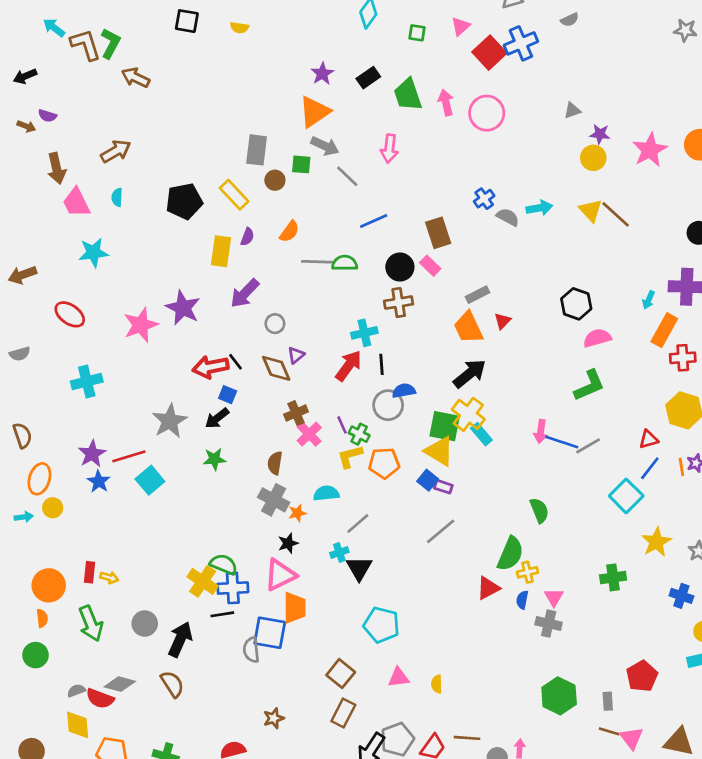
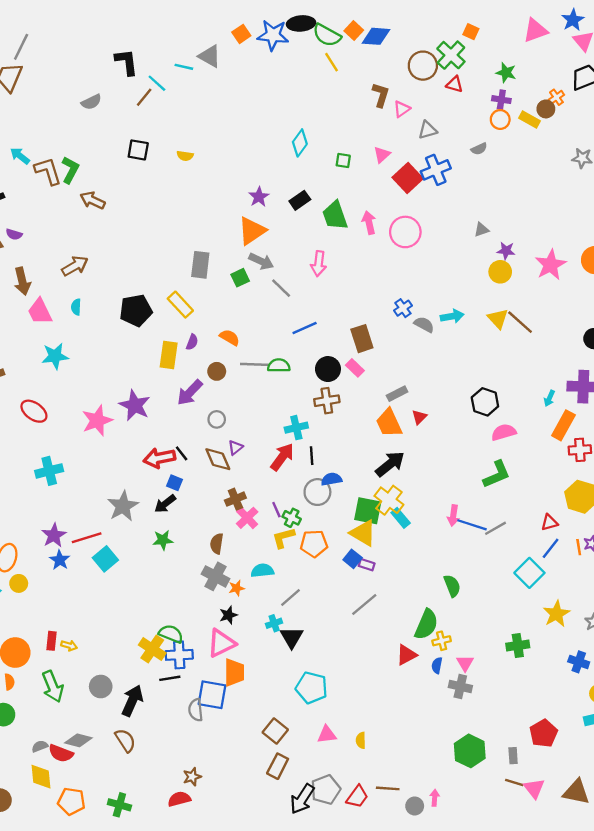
green square: (301, 164) -> (240, 278), turned -30
brown circle: (275, 180) -> (217, 371), moved
orange semicircle: (289, 232) -> (230, 337), turned -96
brown star: (274, 718) -> (192, 777), moved

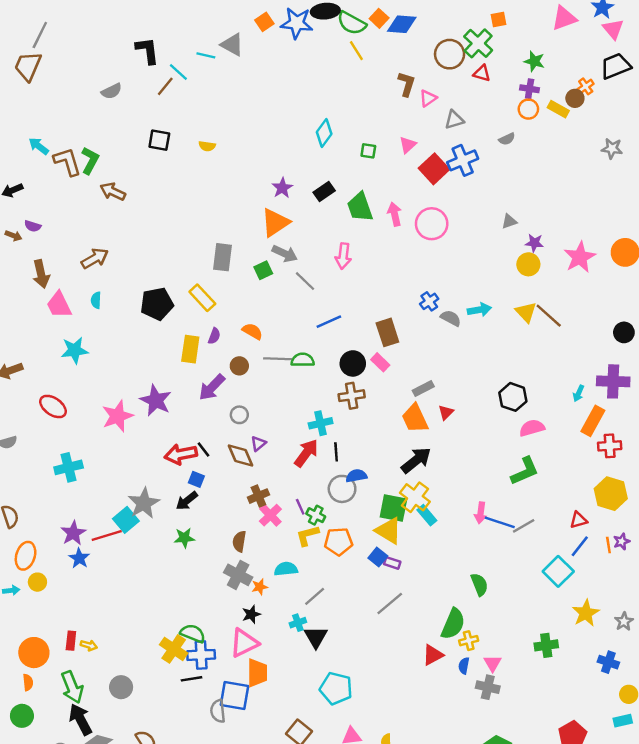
orange square: (471, 32) -> (499, 19), turned -35
cyan square: (105, 559) -> (126, 520), moved
black arrow: (132, 701) -> (80, 719), moved, turned -52

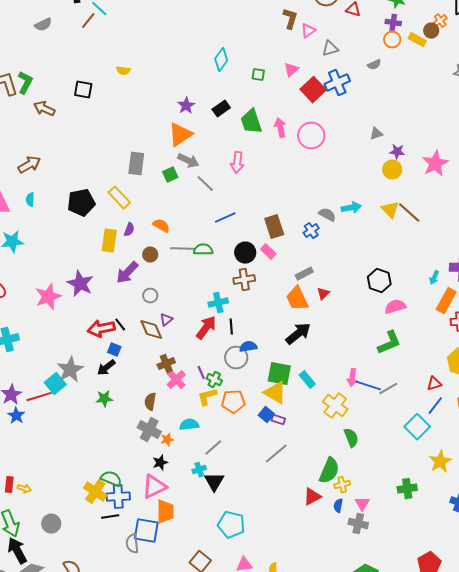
black square: (159, 140) -> (83, 90), moved
blue cross: (429, 301) -> (311, 231), moved
yellow cross: (415, 497) -> (335, 406), moved

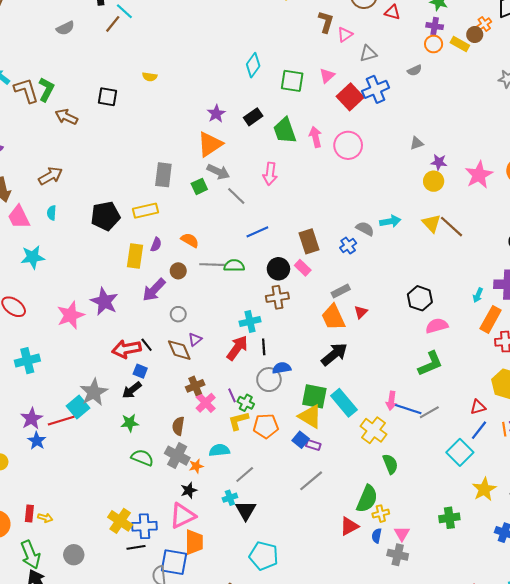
green square: (258, 75) -> (292, 81), size x1.6
yellow rectangle: (119, 198) -> (146, 211), turned -60
cyan rectangle: (307, 380) -> (344, 403), size x1.5
green semicircle: (111, 479) -> (142, 458), moved

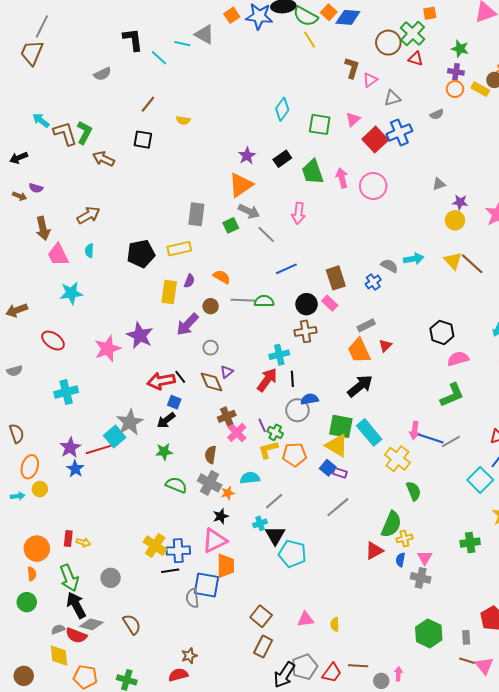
brown line: (113, 24) -> (148, 104), moved
cyan pentagon: (264, 556) -> (292, 554), moved

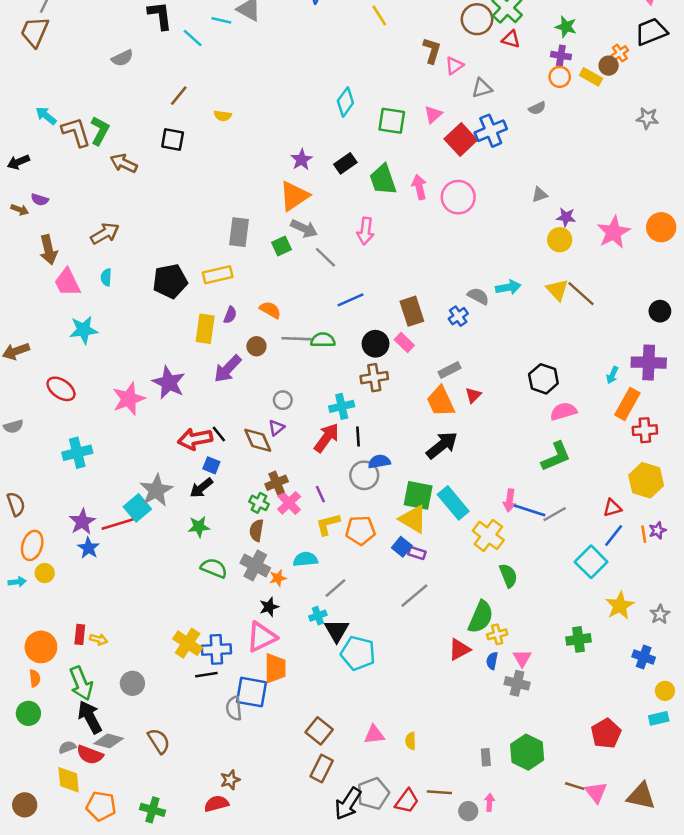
gray circle: (211, 348) -> (283, 400), moved
green cross: (275, 432) -> (259, 503), moved
gray rectangle: (466, 637) -> (486, 757), moved

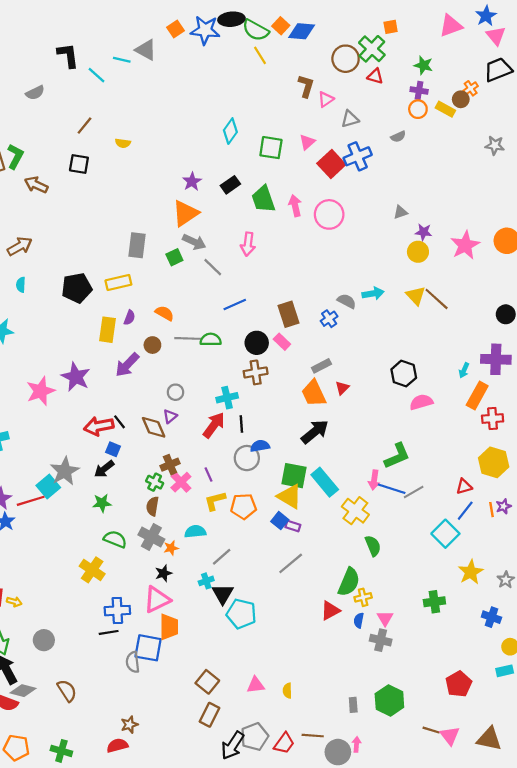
green L-shape: (556, 457) -> (397, 456), moved
yellow cross: (188, 643) -> (92, 570), moved
gray circle: (468, 811) -> (338, 752), size x1.5

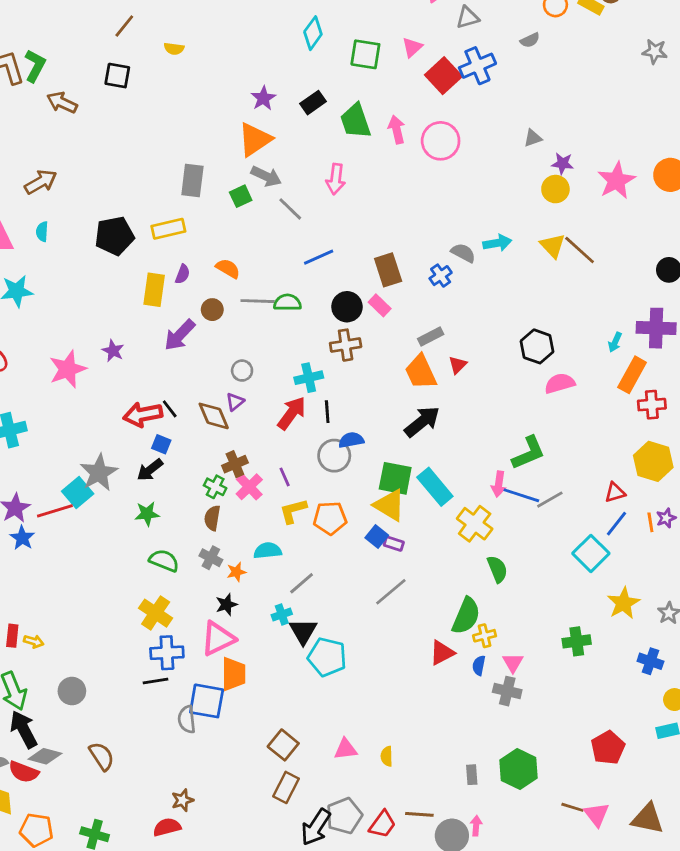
purple star: (76, 377) -> (113, 351), size x0.6
gray cross: (151, 537) -> (211, 558), size x0.7
yellow cross: (92, 570) -> (156, 613), moved

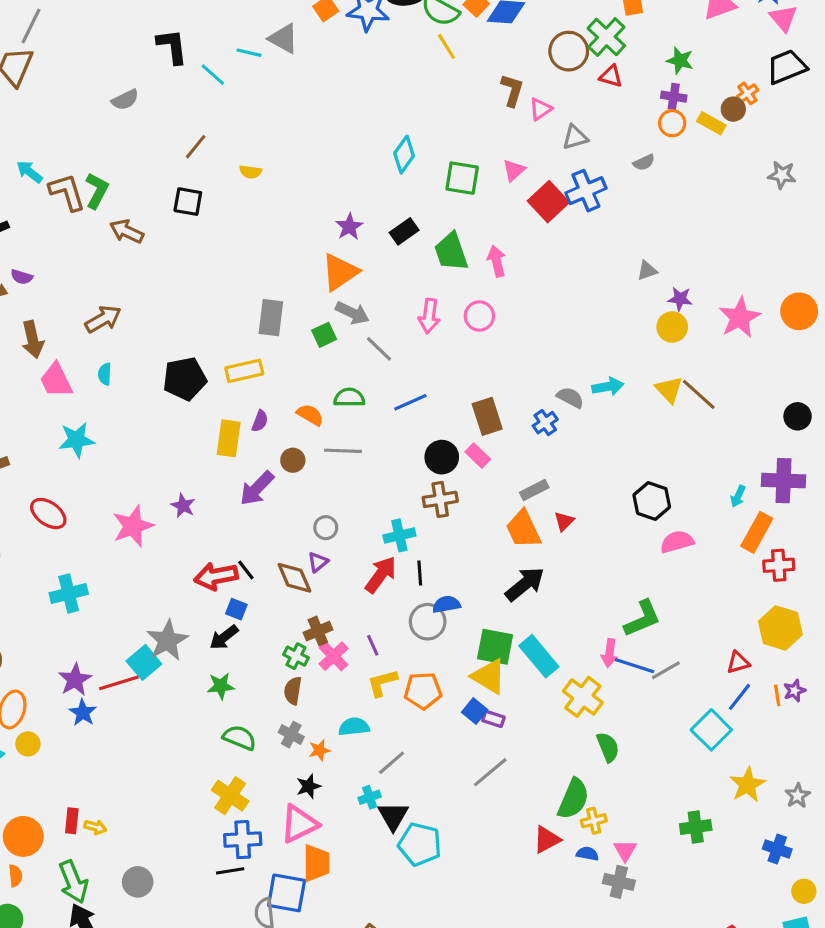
pink circle: (441, 141) -> (479, 316), moved, size x0.7
green semicircle: (287, 302) -> (349, 398), moved
blue semicircle: (479, 665) -> (588, 854), turned 90

